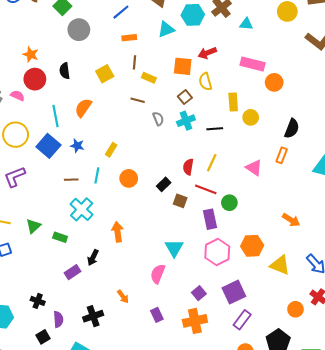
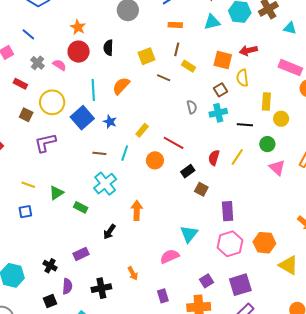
brown line: (138, 100) -> (164, 78), moved
red line: (206, 189) -> (174, 143), moved
green circle: (229, 203) -> (267, 144), moved
purple rectangle: (73, 272) -> (81, 254), moved
pink semicircle: (158, 274) -> (170, 256), turned 36

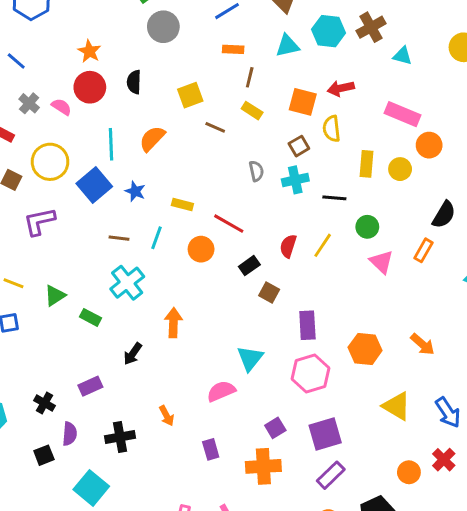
brown line: (177, 49) -> (250, 77), moved
yellow circle: (281, 119) -> (400, 169), moved
yellow rectangle: (142, 130) -> (182, 204), turned 64
orange hexagon: (264, 243) -> (365, 349), moved

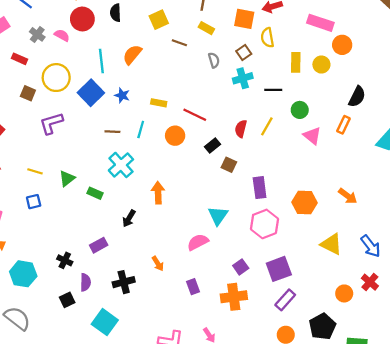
gray semicircle: (256, 171) -> (214, 60), moved

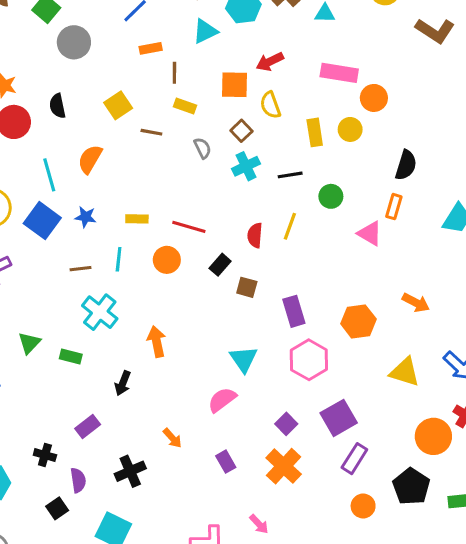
pink triangle: (312, 136) -> (370, 233), moved
orange circle: (344, 293) -> (433, 436), size x1.5
orange cross: (234, 297) -> (284, 466), turned -30

